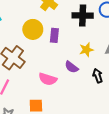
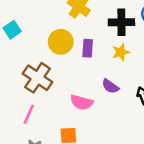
yellow star: (86, 50) -> (121, 52), moved

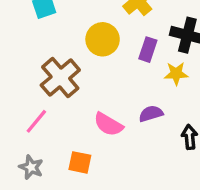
purple rectangle: (88, 48) -> (148, 50), moved
purple semicircle: (110, 86) -> (151, 114), turned 114

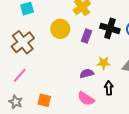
yellow star: (176, 74) -> (104, 63), moved
brown cross: (60, 78) -> (23, 42), moved
pink semicircle: (108, 124) -> (86, 99), moved

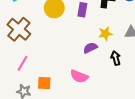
pink semicircle: (86, 99) -> (79, 76), moved
orange square: (44, 100) -> (44, 83), moved

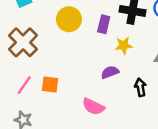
yellow star: (105, 34) -> (124, 46), moved
orange square: (44, 83) -> (50, 85), moved

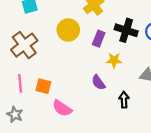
purple semicircle: (110, 72) -> (98, 82), turned -112
pink line: (24, 85) -> (20, 83), turned -48
pink semicircle: (93, 107) -> (62, 108), moved

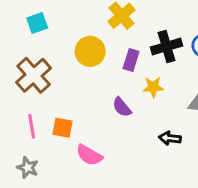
black cross: (126, 30) -> (167, 46), turned -30
purple semicircle: (98, 82) -> (122, 107), moved
black arrow: (124, 100) -> (170, 138), turned -77

